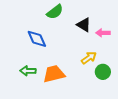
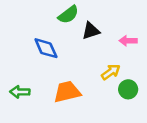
black triangle: (84, 25) -> (91, 31), moved, turned -49
green arrow: (28, 71) -> (20, 92), moved

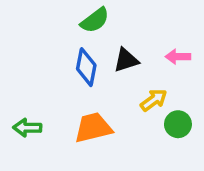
black triangle: (91, 31) -> (126, 60), moved
blue diamond: (46, 48) -> (86, 67), moved, turned 35

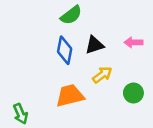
yellow arrow: (154, 100) -> (102, 75), moved
green arrow: (27, 128) -> (21, 114), moved, turned -114

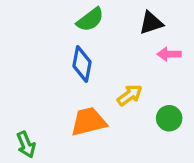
black triangle: (94, 45) -> (151, 23), moved

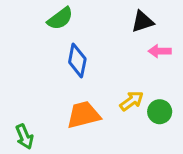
green semicircle: (90, 20) -> (60, 18), moved
yellow arrow: (130, 95) -> (132, 101), moved

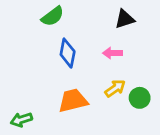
pink arrow: (160, 51) -> (112, 53), moved
green arrow: (24, 137) -> (21, 120), turned 95

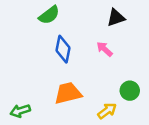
pink arrow: (112, 53) -> (105, 49), turned 42
yellow arrow: (115, 88) -> (107, 111), moved

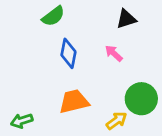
green circle: (130, 91) -> (141, 99), size x1.5

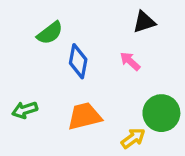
green semicircle: (53, 16) -> (50, 33), moved
green arrow: (22, 121) -> (25, 110), moved

